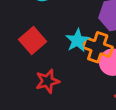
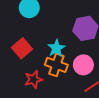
orange cross: (98, 47) -> (56, 65), moved

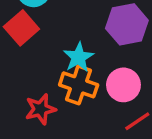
red square: (22, 48) -> (21, 28), moved

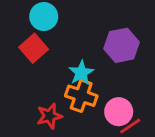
pink circle: (123, 85) -> (119, 112), moved

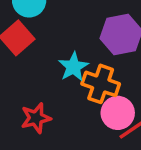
orange cross: (81, 96) -> (101, 84), moved

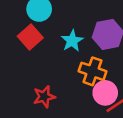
cyan star: (73, 67) -> (72, 41), moved

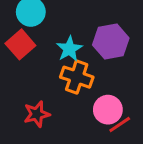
orange cross: (93, 71) -> (77, 77), moved

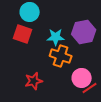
red square: (20, 44) -> (23, 34), turned -30
cyan star: (69, 49) -> (56, 37), turned 30

